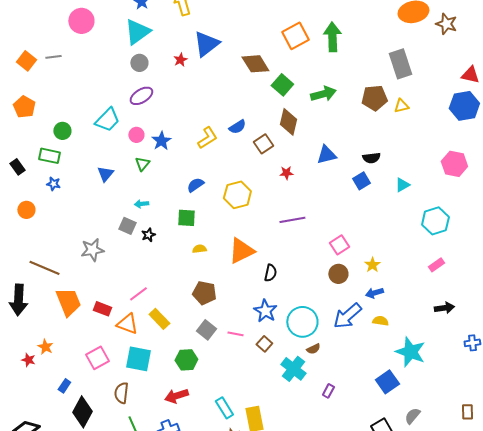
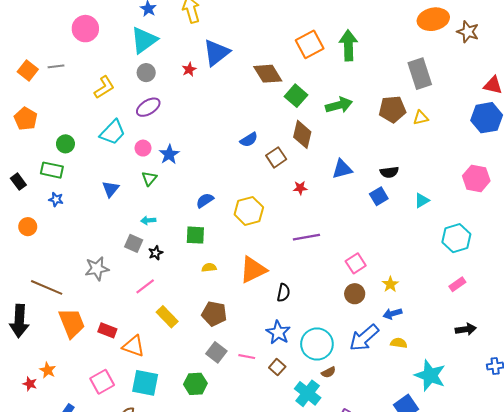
yellow L-shape: (207, 138) -> (104, 87), moved
pink line: (138, 294) -> (145, 286), moved
yellow rectangle: (159, 319) -> (167, 317), moved

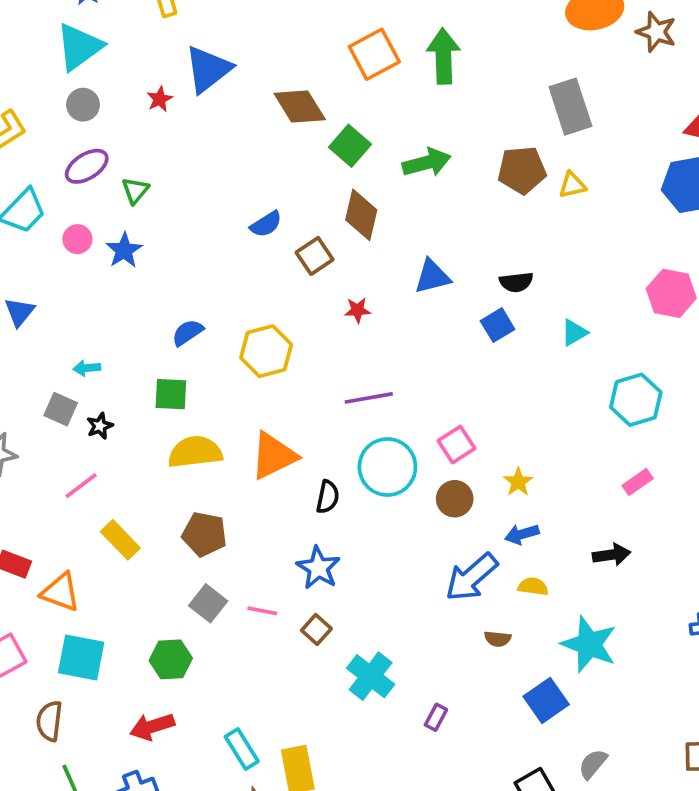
green triangle: (149, 178) -> (135, 191), moved
yellow semicircle: (209, 268) -> (195, 452), size x2.0
black arrow: (466, 329) -> (612, 555), moved
cyan circle: (317, 344) -> (387, 467), moved
brown semicircle: (328, 372) -> (498, 639), moved, turned 32

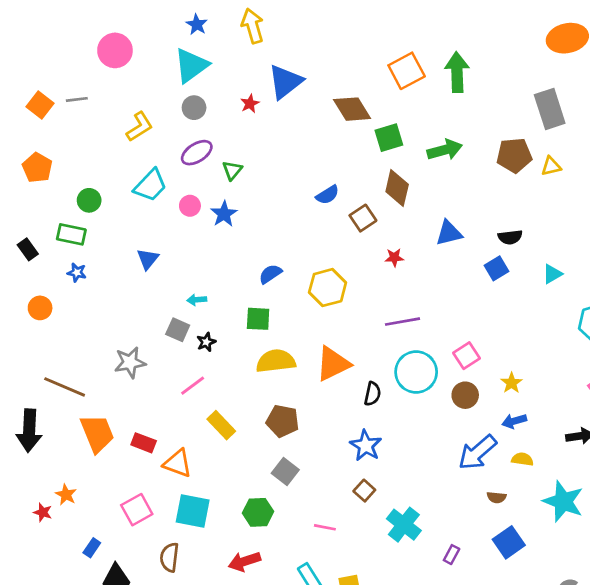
green square: (350, 146) -> (389, 138), turned 32
pink line: (262, 611) -> (325, 527), moved
blue square: (546, 700) -> (509, 542), moved

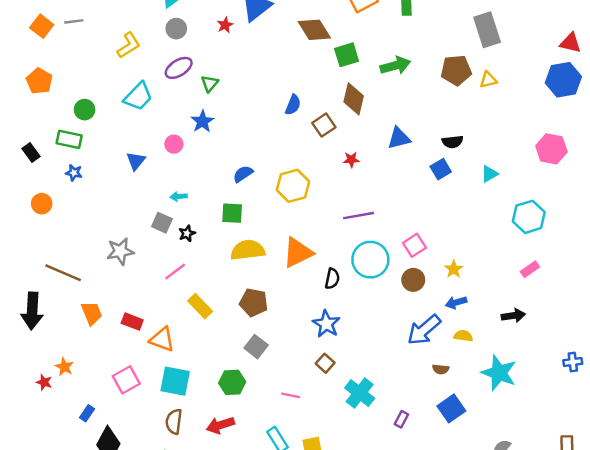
blue semicircle: (328, 195) -> (293, 105), turned -36
pink circle: (190, 206) -> (174, 144), moved
orange trapezoid: (97, 433) -> (92, 313), size x0.7
brown semicircle: (169, 557) -> (174, 422), moved

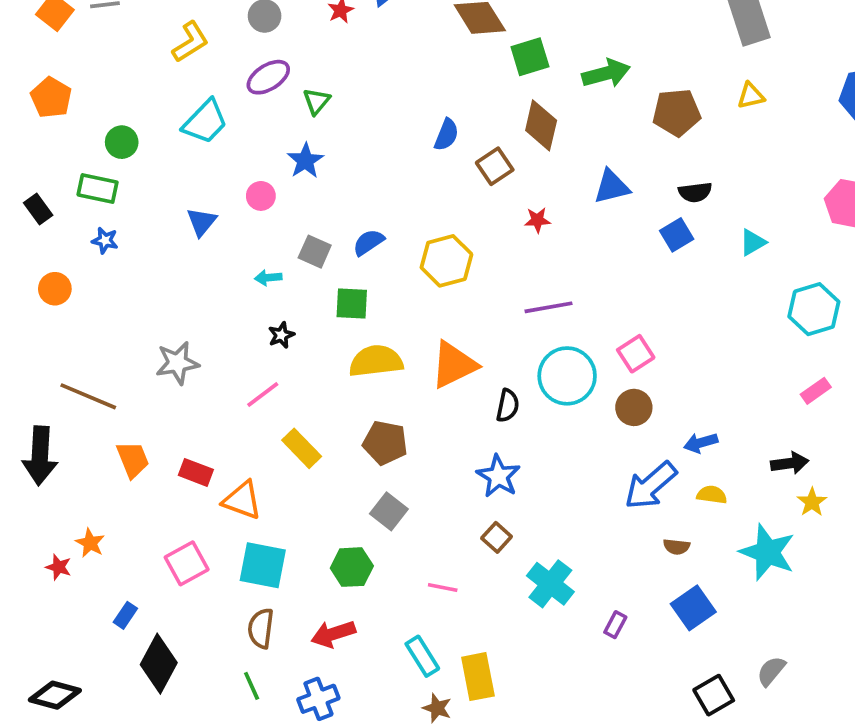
brown pentagon: (456, 70) -> (677, 112), moved
gray square: (162, 223) -> (315, 252), moved
yellow star: (454, 269) -> (812, 502), moved

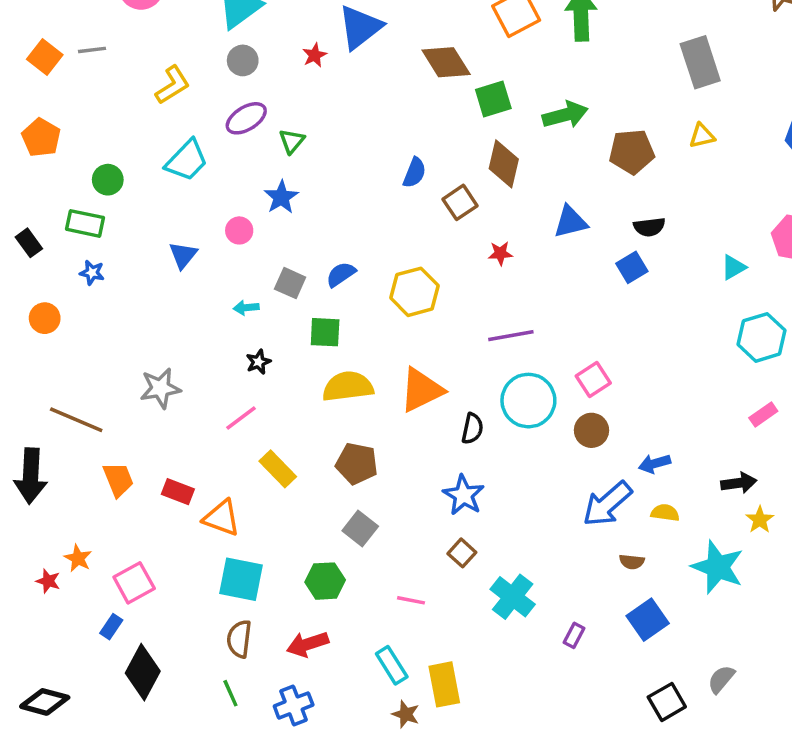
cyan triangle: (753, 242) -> (733, 267), moved
pink square: (187, 563) -> (134, 583), moved

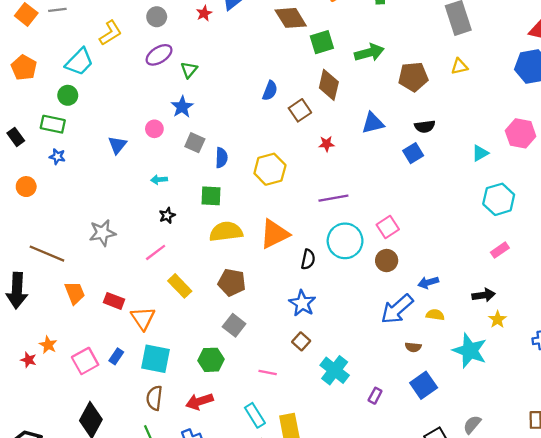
cyan trapezoid: (187, 160) -> (79, 62), moved
blue semicircle: (341, 274) -> (221, 158), turned 126
gray square: (290, 283) -> (195, 143), moved
orange triangle: (222, 518) -> (143, 318), turned 36
blue rectangle: (111, 627) -> (116, 356), moved

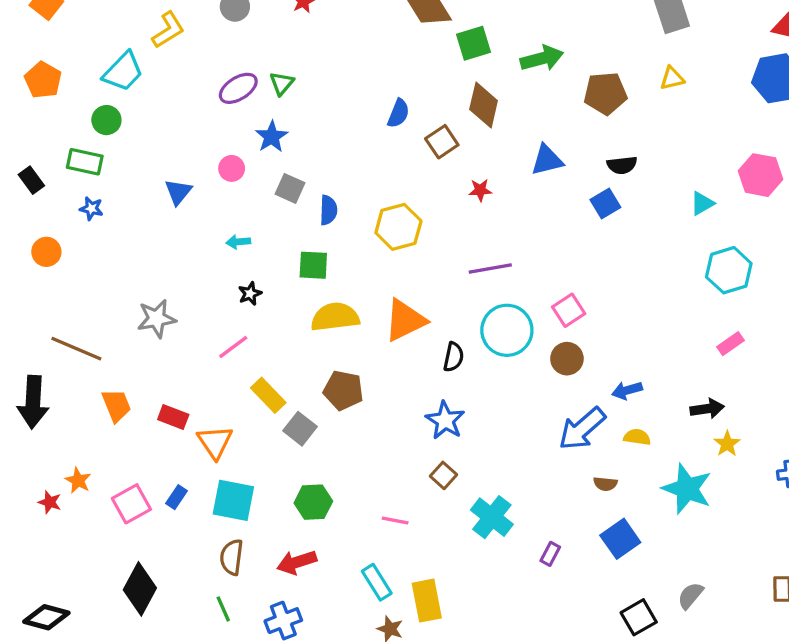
purple ellipse: (159, 55) -> (238, 88), moved
gray square: (234, 325) -> (300, 429), moved

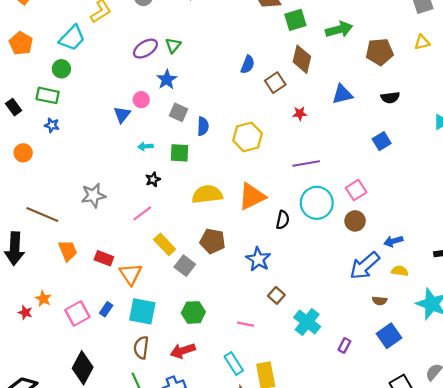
blue triangle: (178, 192) -> (122, 115), moved
blue square: (605, 203) -> (382, 141), moved
green square: (313, 265) -> (180, 153), moved
blue star: (445, 420) -> (258, 259), moved

